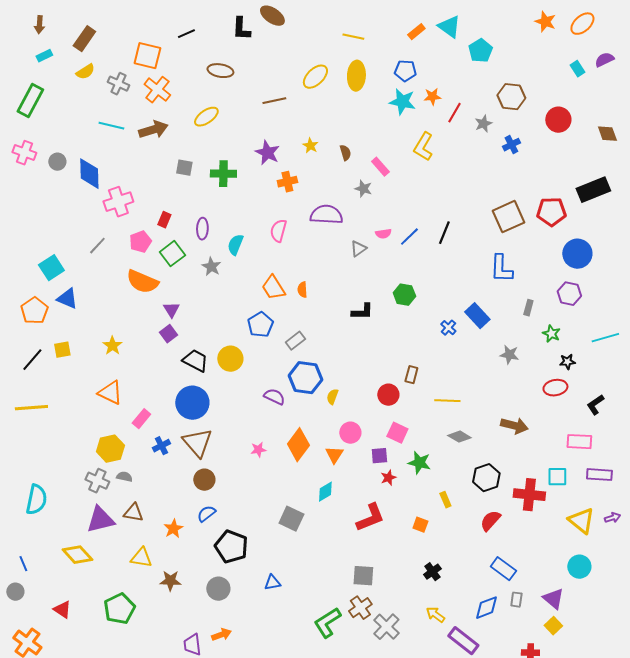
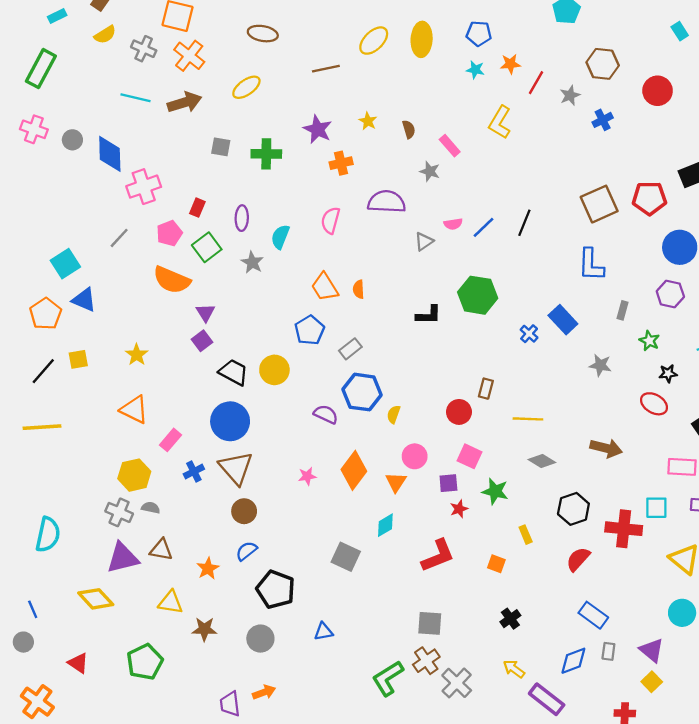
cyan star: (402, 102) -> (475, 70), size x0.6
green hexagon: (404, 295) -> (478, 295), size x1.5
red ellipse: (555, 388) -> (654, 404), turned 40

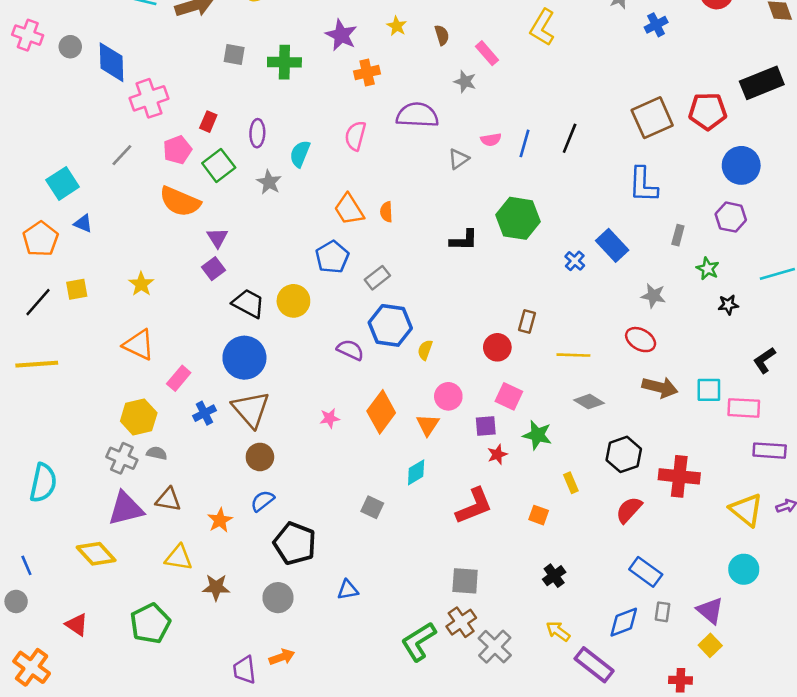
blue line: (484, 227) -> (524, 143), turned -30
blue triangle: (84, 300) -> (83, 223), size x0.7
red ellipse: (654, 404) -> (641, 340), moved
cyan square: (656, 508) -> (709, 390), moved
gray square: (346, 557) -> (372, 507), size x0.7

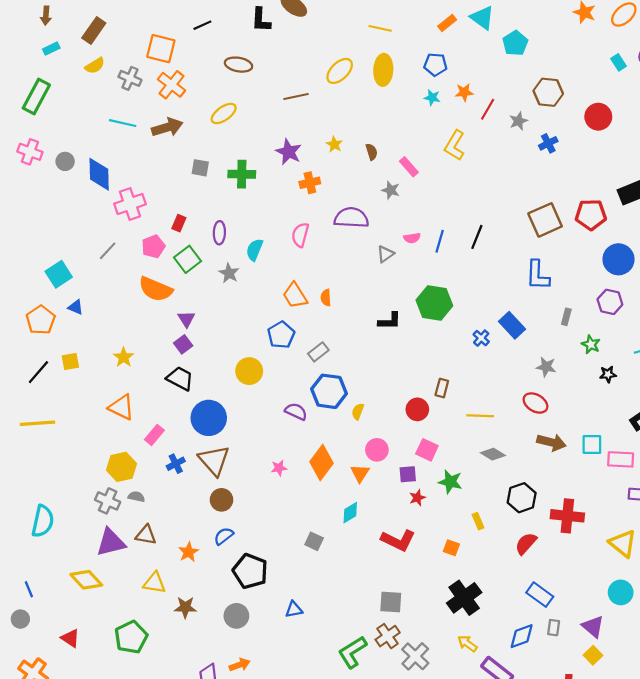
black trapezoid: (248, 303) -> (180, 379), moved
red L-shape: (474, 506) -> (398, 540), turned 48
black cross: (554, 576) -> (464, 598), size x1.8

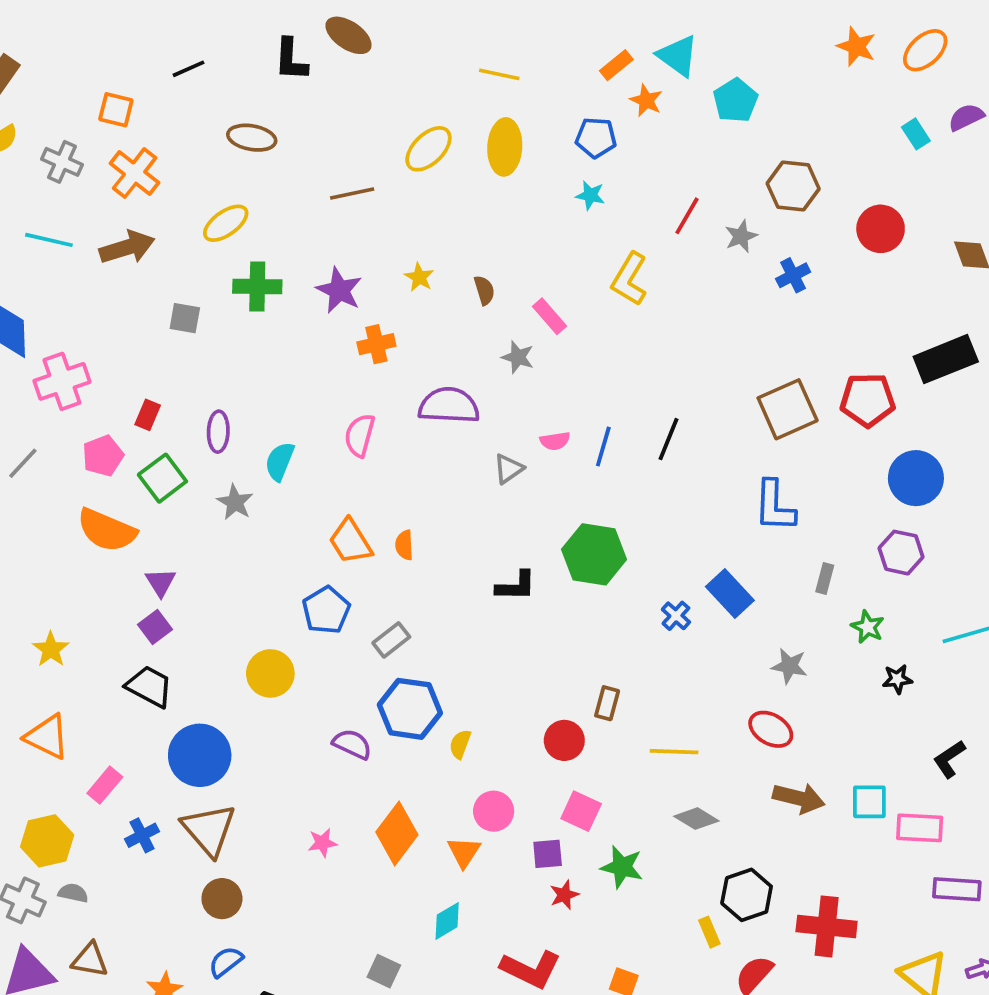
orange square: (161, 49) -> (116, 110), size x0.7
orange star: (464, 92) -> (646, 100), moved, turned 30
green cross: (242, 174) -> (257, 286), moved
yellow rectangle: (478, 521) -> (709, 932), moved

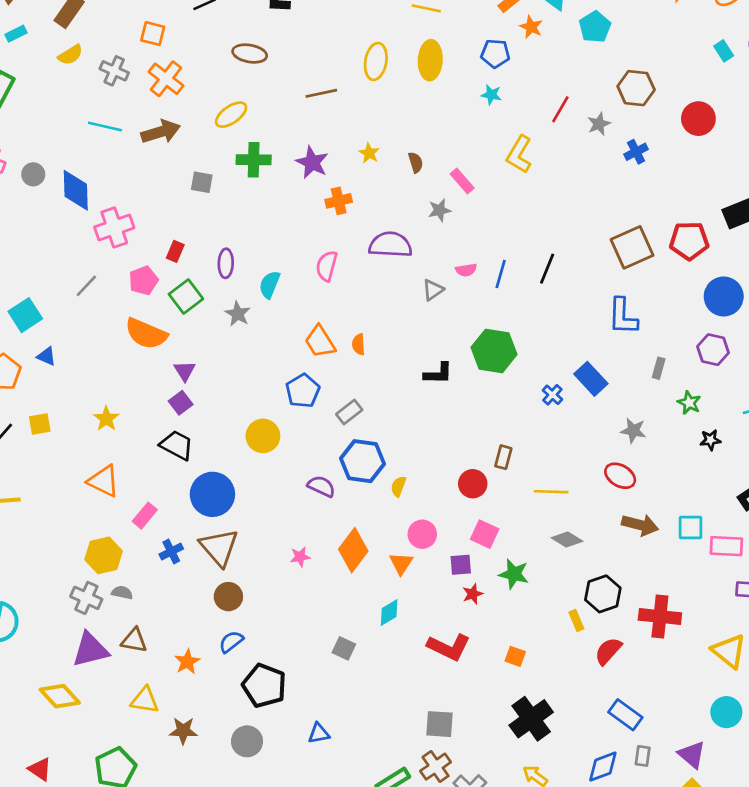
yellow ellipse: (428, 149) -> (376, 61), turned -36
gray star: (518, 357) -> (440, 210), turned -30

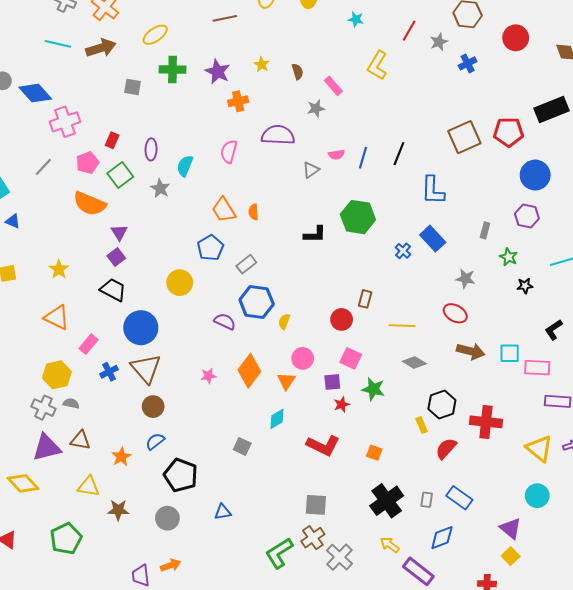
blue diamond: (76, 190) -> (35, 93), turned -40
blue L-shape: (623, 316) -> (433, 190), moved
gray rectangle: (643, 756) -> (427, 500), moved

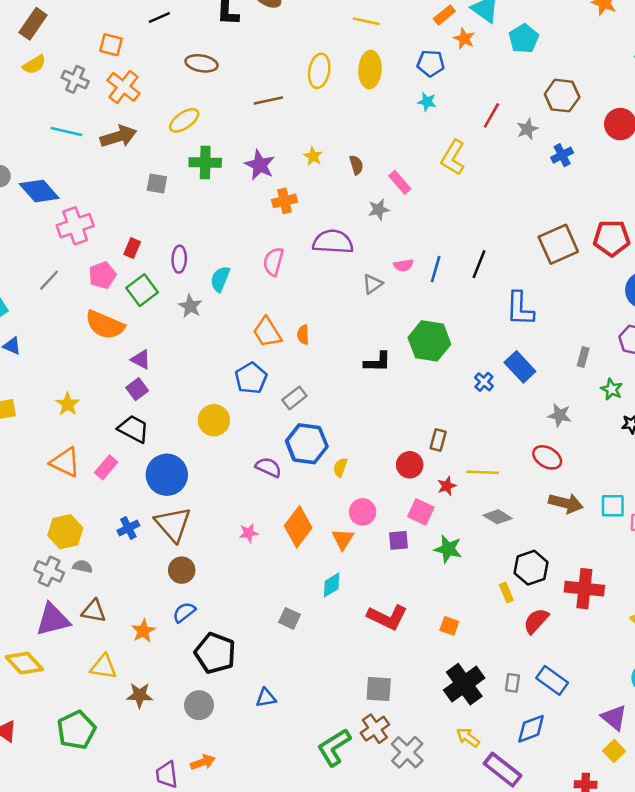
purple triangle: (119, 232) -> (141, 359), turned -30
pink rectangle: (89, 344) -> (106, 467), moved
red star: (342, 404) -> (447, 486), moved

